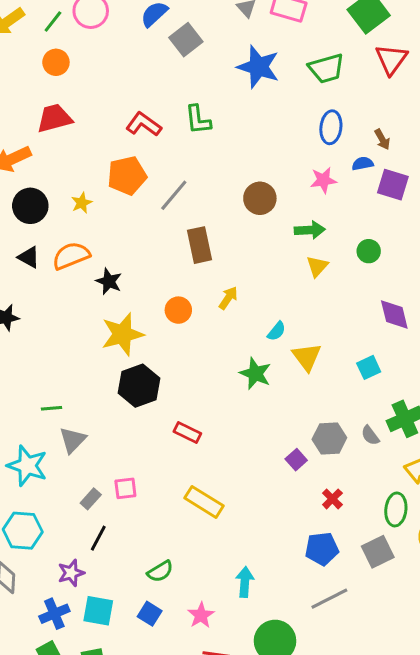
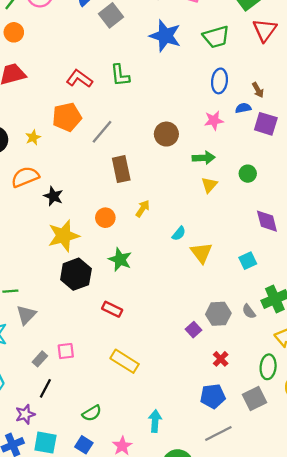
green star: (255, 374) -> (120, 259), moved

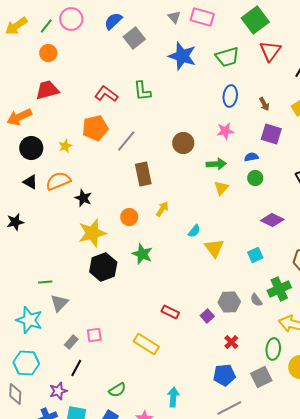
blue semicircle: (243, 108) -> (251, 157), moved
purple diamond: (267, 221) -> (272, 220), turned -50
red rectangle: (112, 309) -> (170, 312), moved

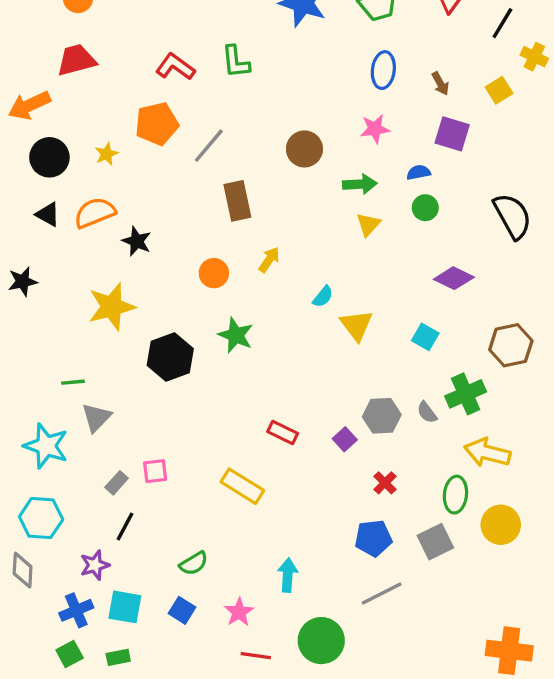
yellow star: (92, 233) -> (112, 307), moved
cyan square: (255, 255) -> (425, 337), turned -35

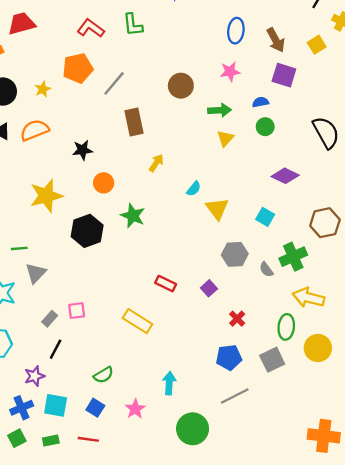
brown arrow: (440, 84) -> (276, 40), size x1.5
black star: (137, 241) -> (82, 150), moved, turned -30
orange circle: (214, 273) -> (104, 183), moved
gray hexagon: (382, 416) -> (235, 254), moved
red line: (256, 656) -> (88, 439), moved

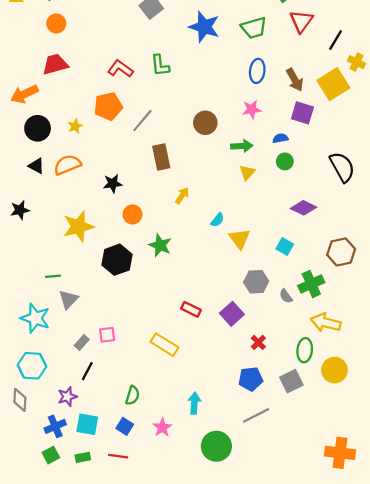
yellow square: (317, 45) -> (333, 84), size x1.8
purple square: (209, 288) -> (232, 314), size x1.5
green semicircle: (104, 375) -> (132, 395), turned -42

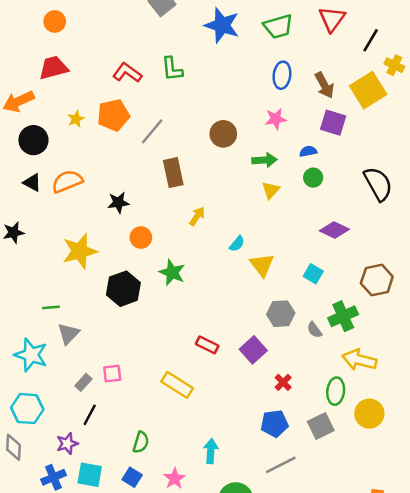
yellow star: (75, 126) -> (76, 119), moved

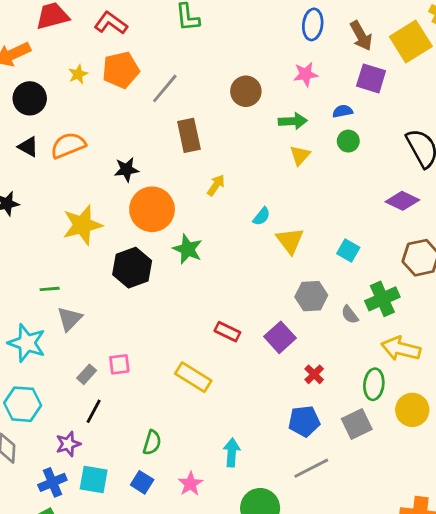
red L-shape: (127, 73) -> (111, 23), moved
purple diamond: (334, 230) -> (402, 201), moved
orange circle: (141, 238) -> (152, 209), size x1.8

